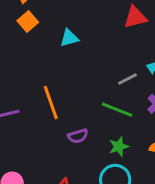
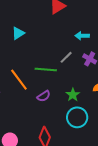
gray line: (127, 79) -> (66, 57), moved
green line: (117, 110) -> (46, 69), moved

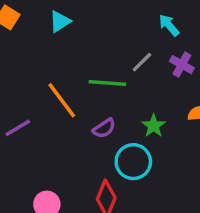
cyan arrow: (82, 36) -> (169, 25), turned 48
cyan circle: (77, 117) -> (133, 162), moved

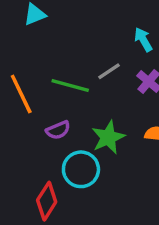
green star: (154, 126) -> (108, 137), size x1.4

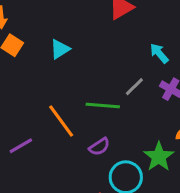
green star: (108, 137) -> (159, 157), moved

